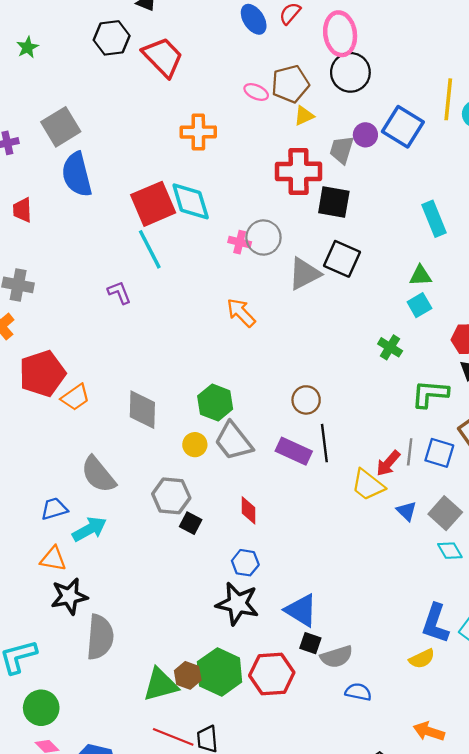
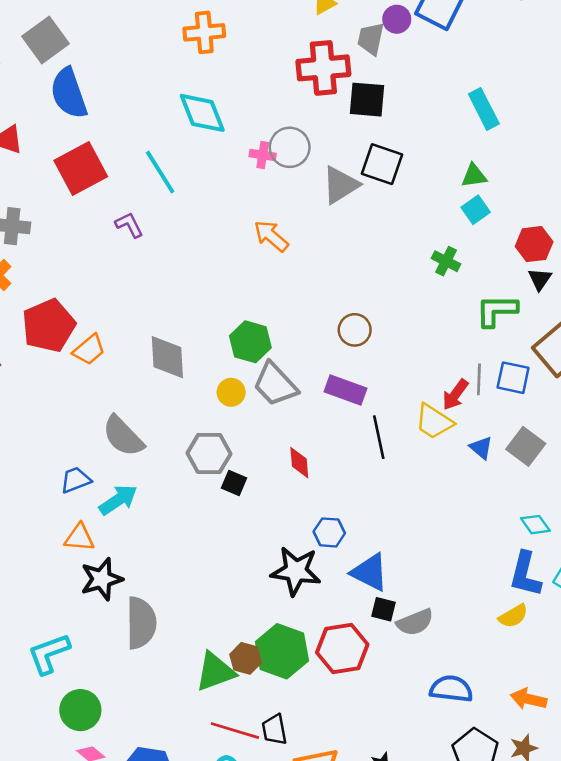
red square: (153, 204) -> (81, 169), moved
black line: (324, 443) -> (379, 437), moved
cyan diamond: (450, 551) -> (535, 525), moved
blue hexagon: (245, 563) -> (329, 532), moved
blue semicircle: (358, 692) -> (451, 689), moved, size x1.4

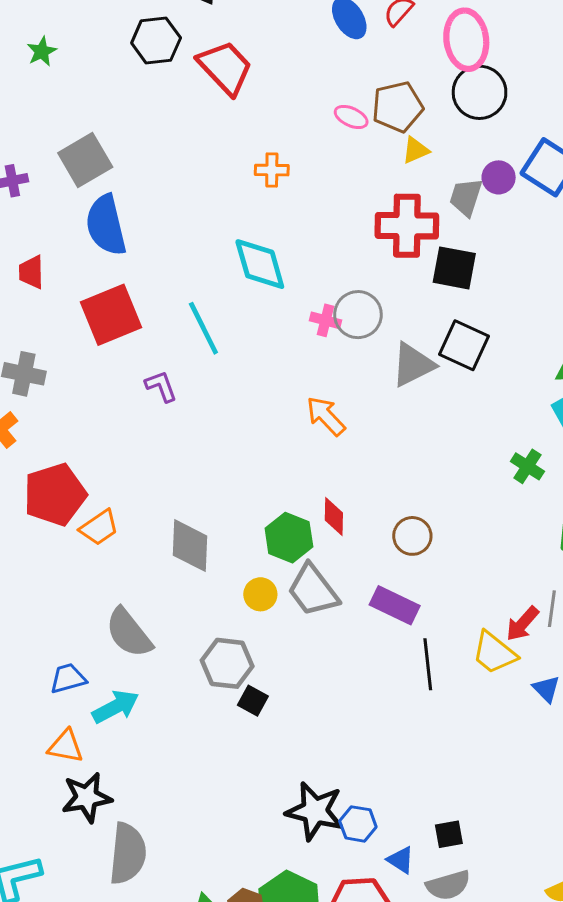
orange cross: (204, 32) -> (272, 170), size x0.7
red diamond: (299, 463) -> (334, 516), moved
blue hexagon: (329, 532) -> (358, 824), moved
blue triangle: (370, 572) -> (401, 860), moved, size x0.6
black square: (384, 609) -> (449, 834), moved, turned -30

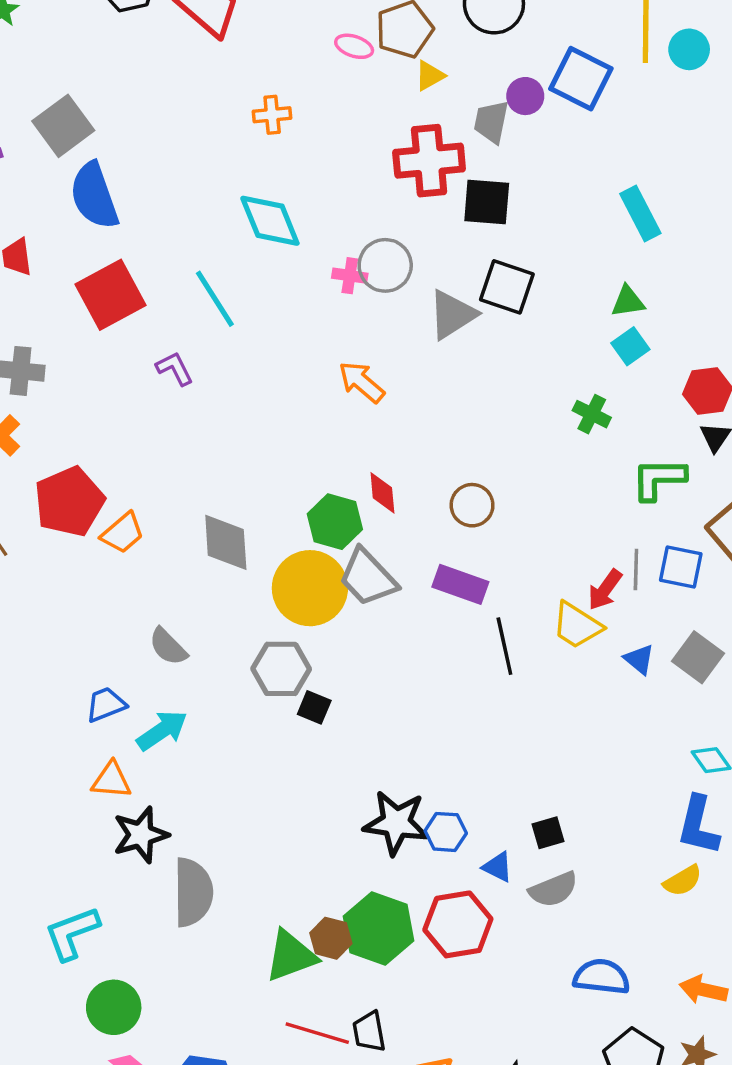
yellow circle: (260, 594) -> (310, 588), size x2.0
gray semicircle: (129, 633) -> (168, 647), size x0.7

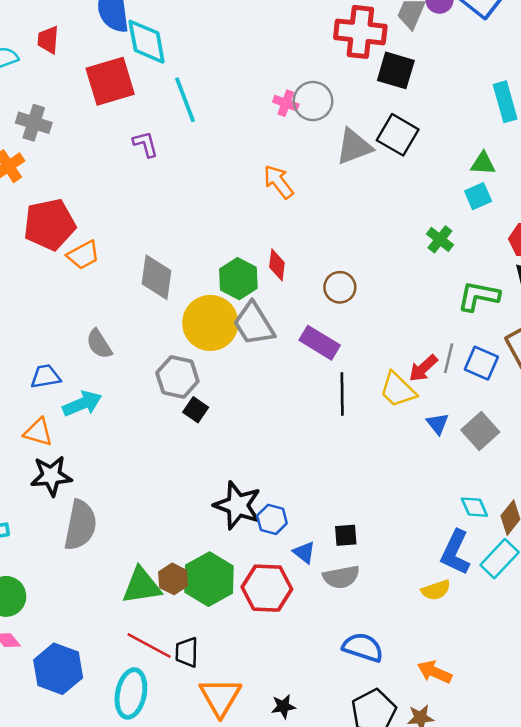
cyan diamond: (270, 221) -> (147, 42), moved

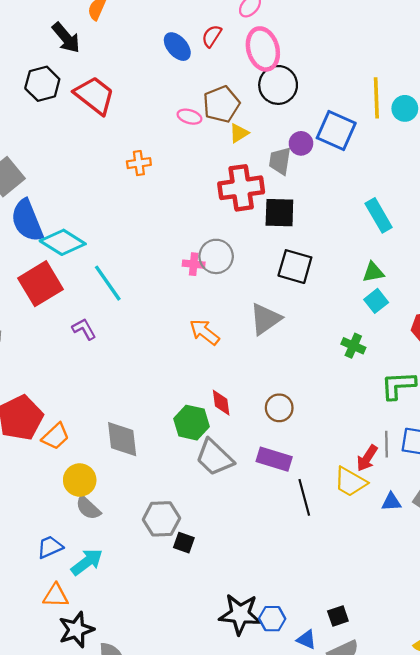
cyan diamond: (147, 42) -> (63, 242), turned -33
gray triangle: (354, 147) -> (265, 319), moved
yellow circle: (210, 323) -> (80, 480), moved, size x0.7
blue triangle: (438, 424) -> (391, 502), turned -40

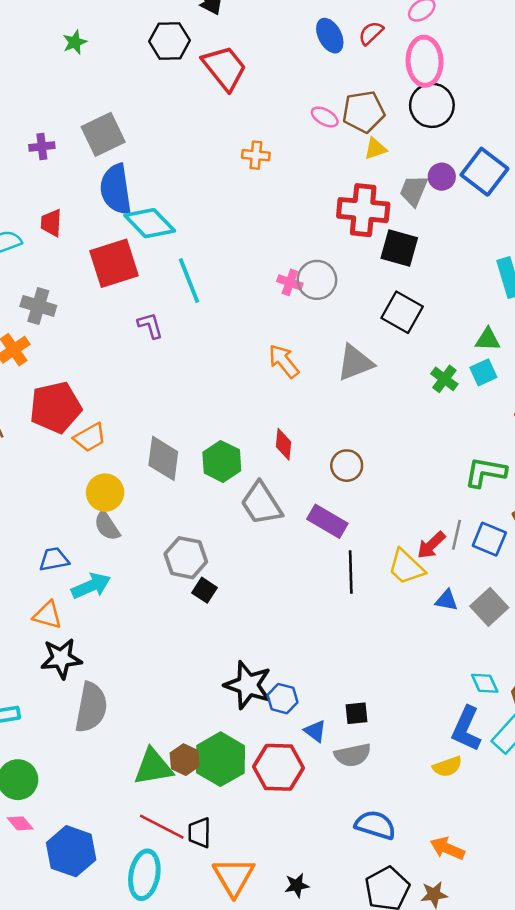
green cross: (353, 346) -> (444, 379), moved
green hexagon: (192, 423) -> (222, 461), moved

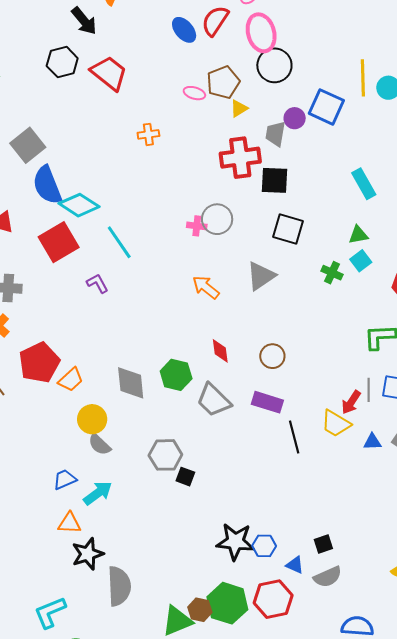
red semicircle: (371, 33) -> (215, 21), size x1.5

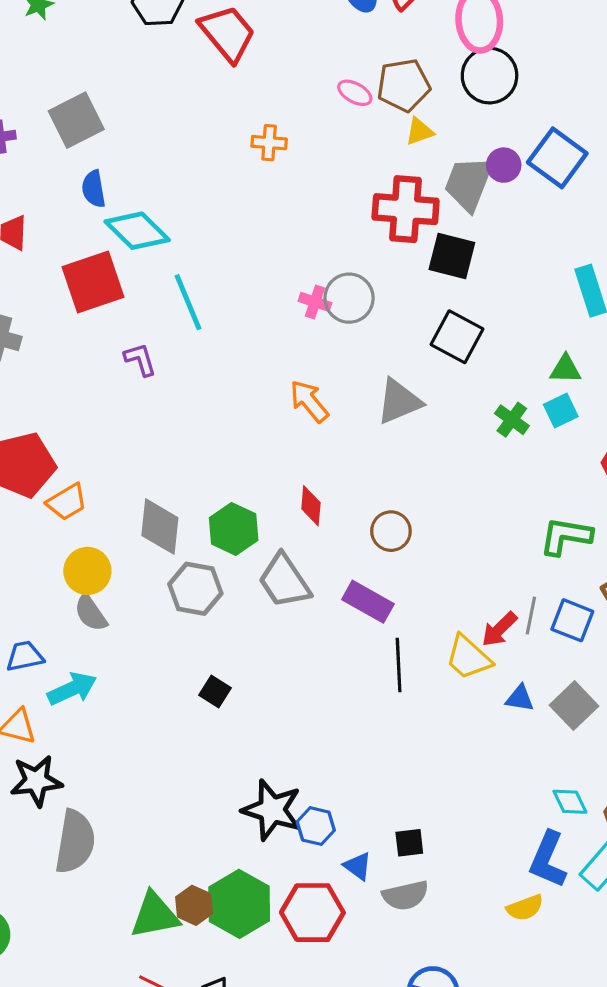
gray trapezoid: (275, 134) -> (469, 183), size x1.4
blue semicircle: (47, 185) -> (94, 189), size x0.6
gray hexagon: (165, 455) -> (195, 589), moved

